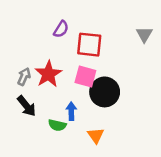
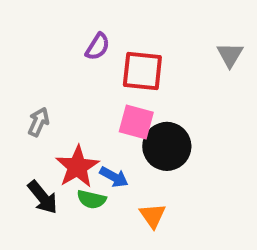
red star: (48, 74) -> (77, 167), moved
black arrow: (27, 106) -> (43, 197), moved
blue arrow: (71, 111) -> (114, 177), turned 120

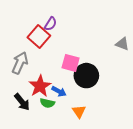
gray triangle: (230, 55) -> (122, 44), moved, turned -40
red square: (142, 71) -> (39, 37), moved, turned 35
gray arrow: (39, 122) -> (20, 63), size x1.5

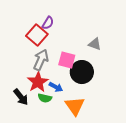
gray triangle: (122, 44) -> (95, 44), moved
gray arrow: (20, 63) -> (41, 60), moved
orange triangle: (79, 111) -> (75, 106), size x1.5

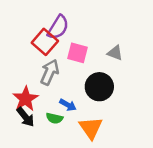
purple semicircle: (48, 23) -> (58, 27), size x1.5
pink square: (67, 60) -> (78, 53), moved
red star: (38, 82) -> (25, 99), moved

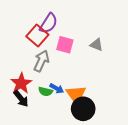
black circle: (99, 87) -> (83, 109), moved
green semicircle: (54, 118) -> (46, 92), moved
orange triangle: (91, 128) -> (76, 95), moved

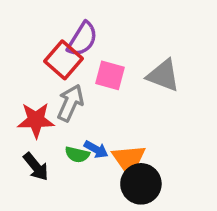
gray triangle: (96, 45) -> (163, 75), size x1.5
red star: (21, 83) -> (36, 120), moved, turned 30

